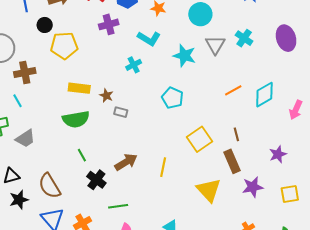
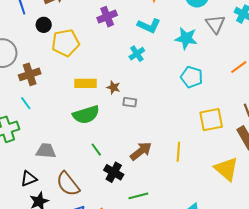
cyan pentagon: (172, 98) -> (192, 77), moved
gray trapezoid: (25, 139) -> (46, 151), moved, turned -135
yellow square: (199, 139) -> (211, 120), turned 30

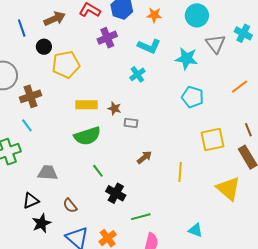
brown arrow: (141, 151) -> (144, 157), moved, size x0.7
brown semicircle: (68, 184) -> (70, 206), size x0.6

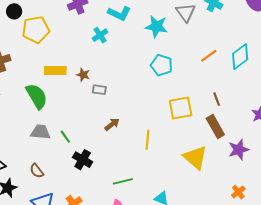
cyan cross: (137, 74) -> (100, 35), moved
green semicircle: (87, 136) -> (37, 96), moved, turned -104
gray trapezoid: (48, 173) -> (40, 132), moved
green line: (141, 217) -> (123, 181), moved

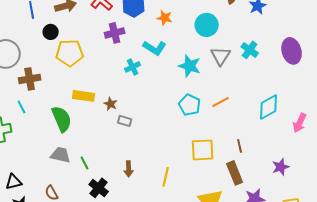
orange line: (209, 56) -> (221, 102), moved
brown arrow: (112, 124) -> (129, 169), moved, turned 119

